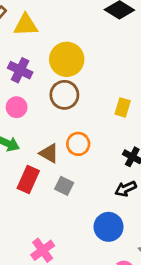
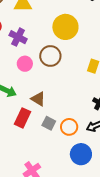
yellow circle: (67, 59) -> (65, 27), moved
pink circle: (17, 107) -> (25, 64), moved
orange circle: (78, 144) -> (69, 127), moved

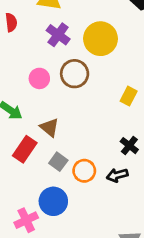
purple cross: (18, 37) -> (58, 35), moved
blue circle: (81, 154) -> (53, 201), moved

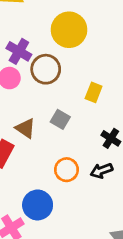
purple cross: (58, 35) -> (19, 51), moved
yellow rectangle: (129, 96) -> (94, 92), moved
gray square: (58, 162) -> (60, 119), moved

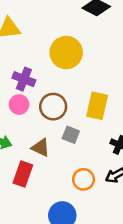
brown circle: (46, 69) -> (53, 107), moved
yellow rectangle: (94, 92) -> (97, 106), size x1.5

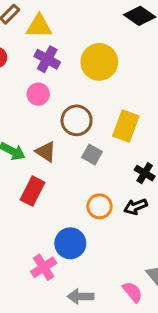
purple cross: (24, 79) -> (47, 59), moved
pink circle: (19, 105) -> (38, 94), moved
brown triangle: (41, 148) -> (46, 152), moved

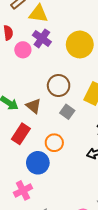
pink circle: (38, 94) -> (23, 50), moved
orange circle: (99, 206) -> (54, 143), moved
blue circle: (70, 243) -> (38, 163), moved

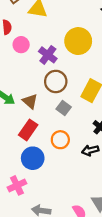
purple cross: (42, 38) -> (48, 55), moved
red rectangle: (21, 134) -> (28, 130), moved
orange circle: (54, 143) -> (60, 140), moved

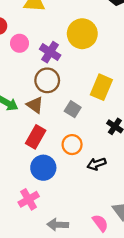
brown circle: (56, 81) -> (47, 80), moved
black arrow: (90, 150) -> (97, 164), moved

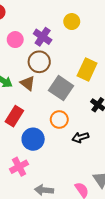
yellow circle: (82, 34) -> (72, 22), size x0.6
pink circle: (20, 43) -> (15, 40), moved
gray square: (73, 109) -> (61, 88), size x1.6
red rectangle: (36, 137) -> (14, 116), moved

